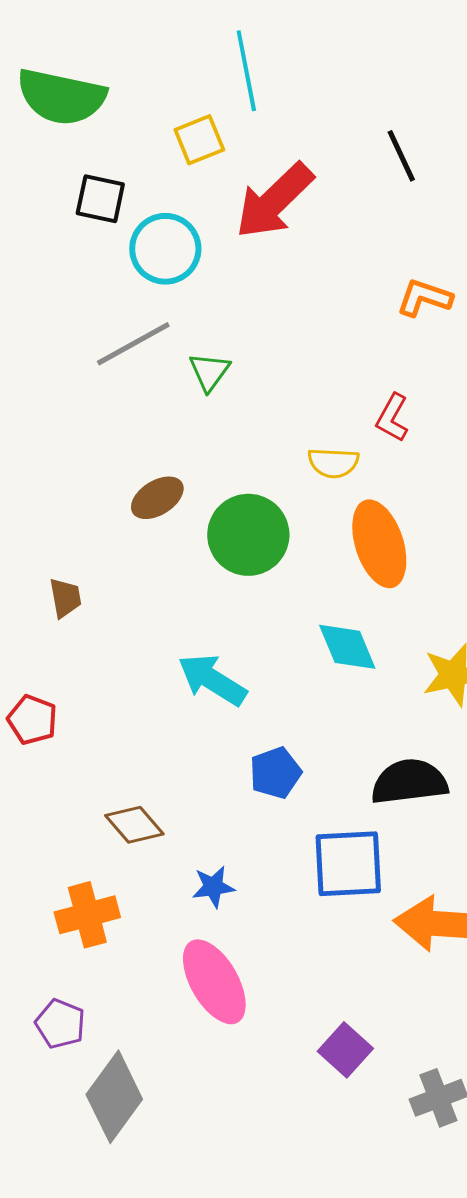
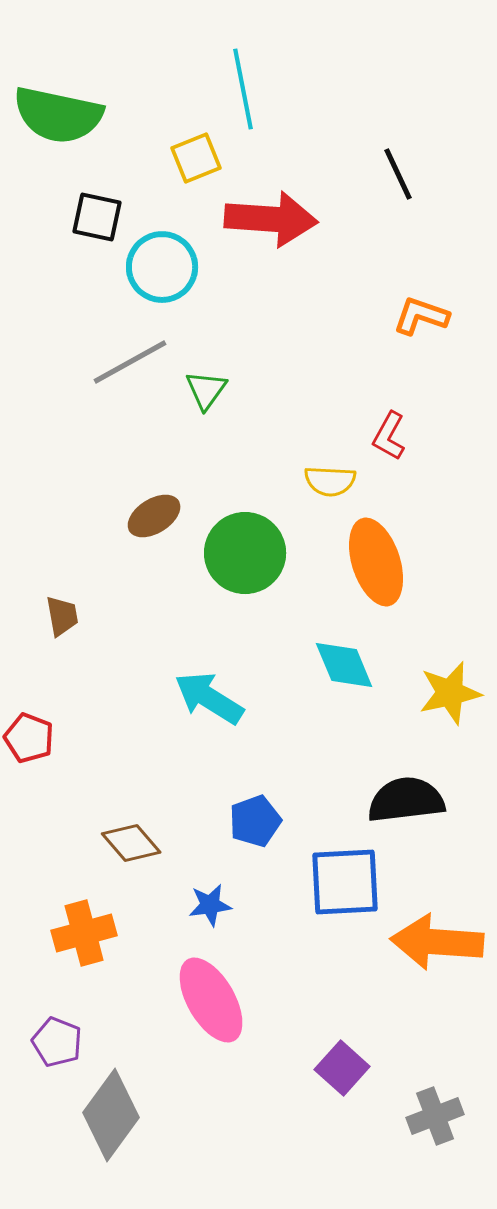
red arrow: (274, 201) -> (271, 219), turned -132
blue pentagon: (275, 773) -> (255, 821), moved

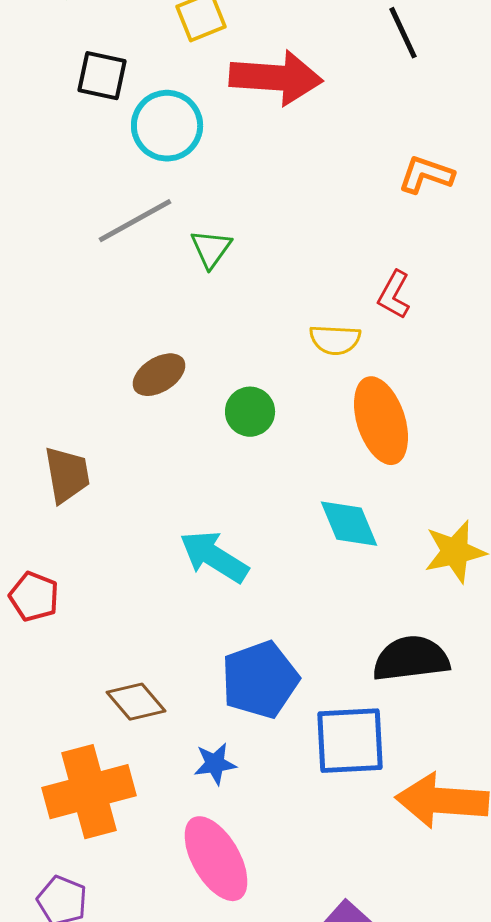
green circle: (245, 553) -> (250, 412), size x0.6
brown trapezoid: (62, 616) -> (67, 475), size x1.4
blue pentagon: (255, 821) -> (260, 680), size x1.5
orange cross: (84, 933) -> (89, 792), size x1.4

